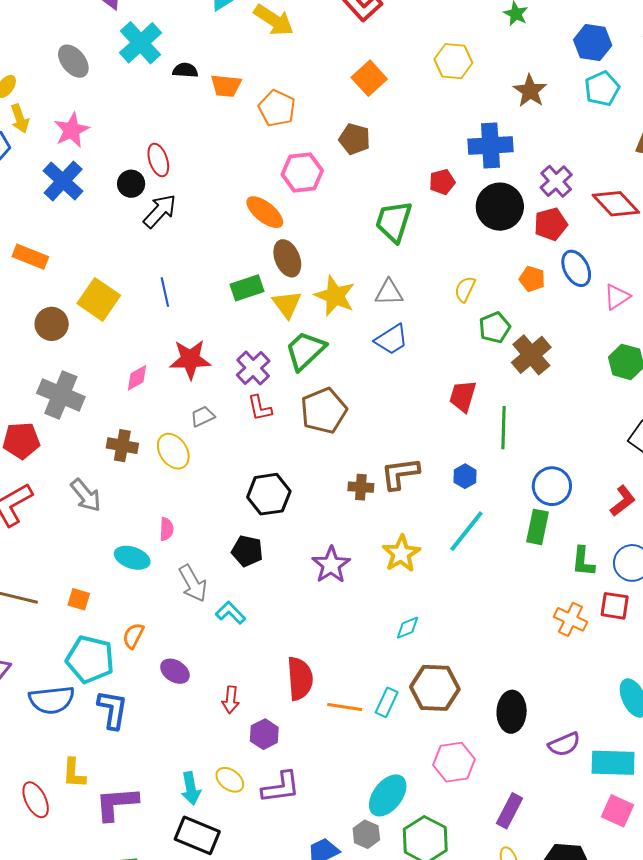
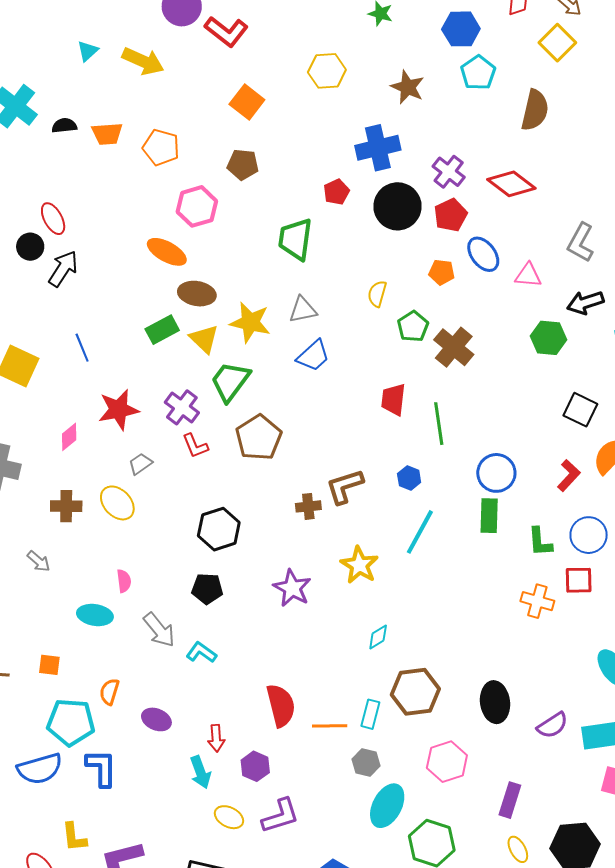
brown ellipse: (287, 258) -> (197, 294), turned -48
pink triangle: (617, 297) -> (528, 275), turned 48
gray arrow: (86, 495) -> (39, 561), size x0.7
cyan arrow: (191, 788) -> (200, 772), moved
gray hexagon: (366, 834) -> (366, 763), moved

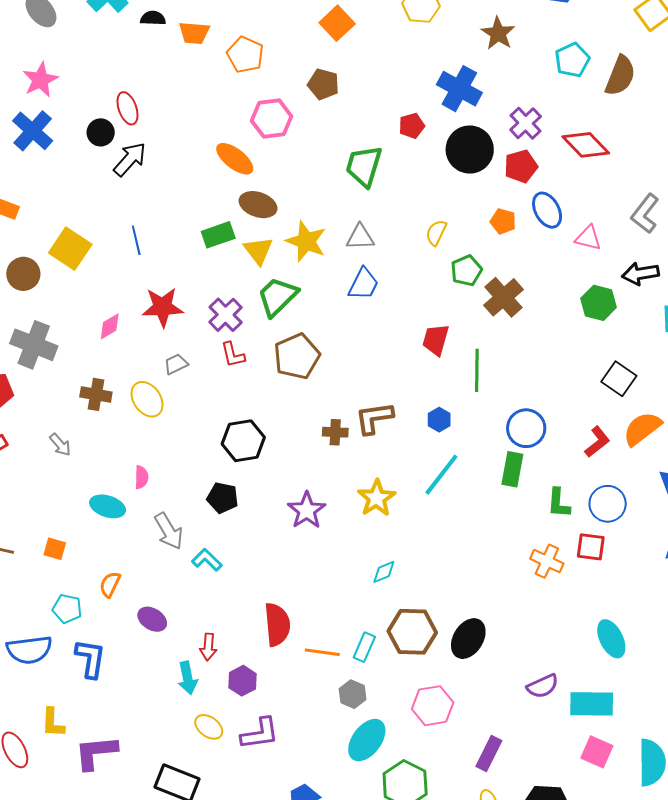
cyan pentagon: (478, 73) -> (572, 60), moved
blue cross: (378, 148) -> (459, 89), turned 33
blue trapezoid: (313, 356) -> (363, 284), turned -30
black ellipse: (495, 702) -> (468, 639), moved, turned 30
cyan pentagon: (71, 722) -> (67, 609), size x0.6

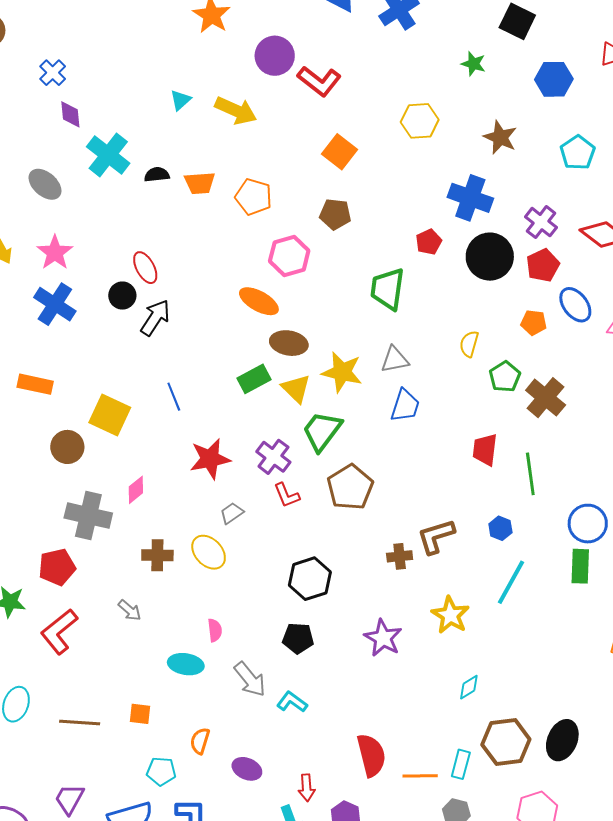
pink diamond: (110, 326) -> (136, 490), moved

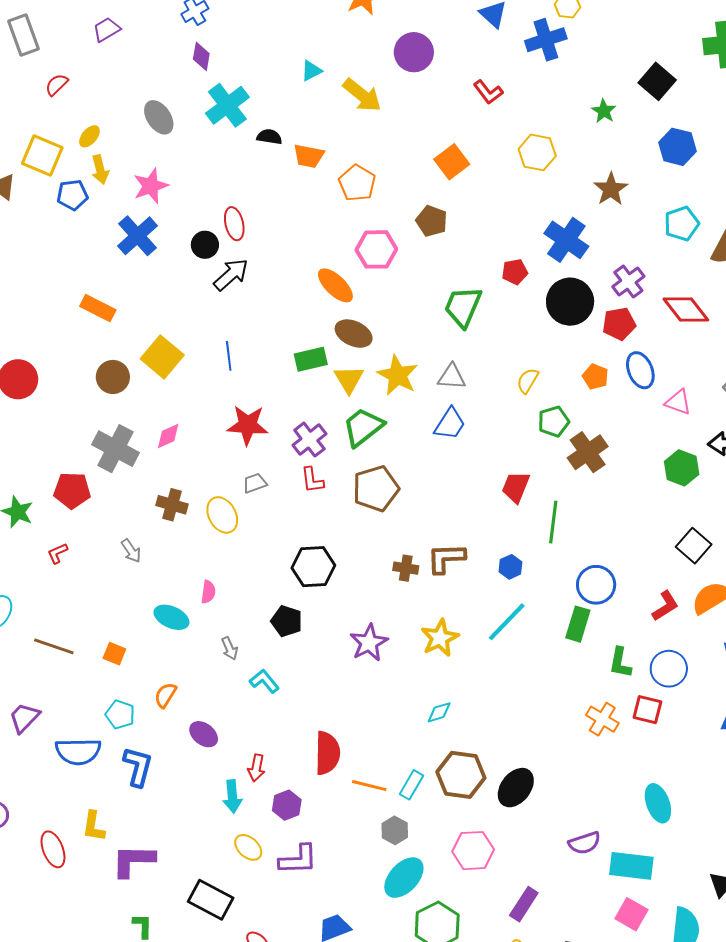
red L-shape: (319, 81) -> (488, 92), moved, size x0.7
red L-shape: (59, 632) -> (57, 553), size x0.5
gray arrow: (250, 679) -> (230, 648), size x0.6

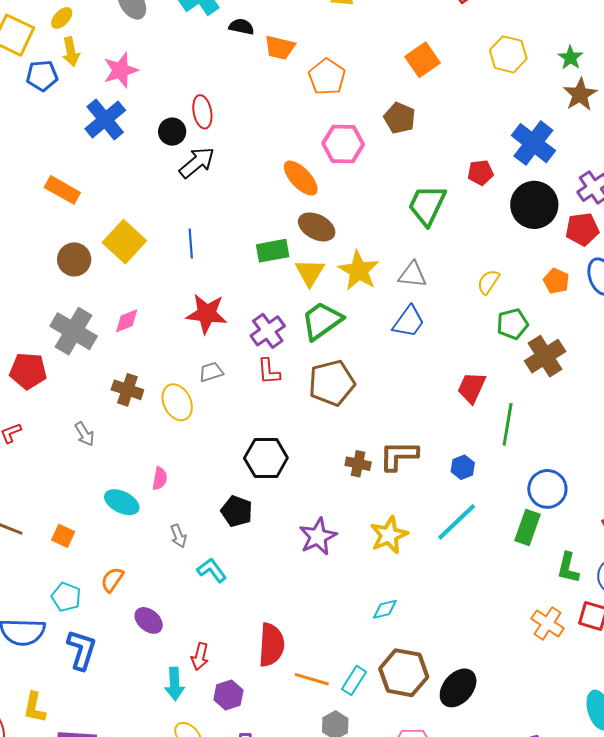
green star: (604, 111) -> (570, 58), moved

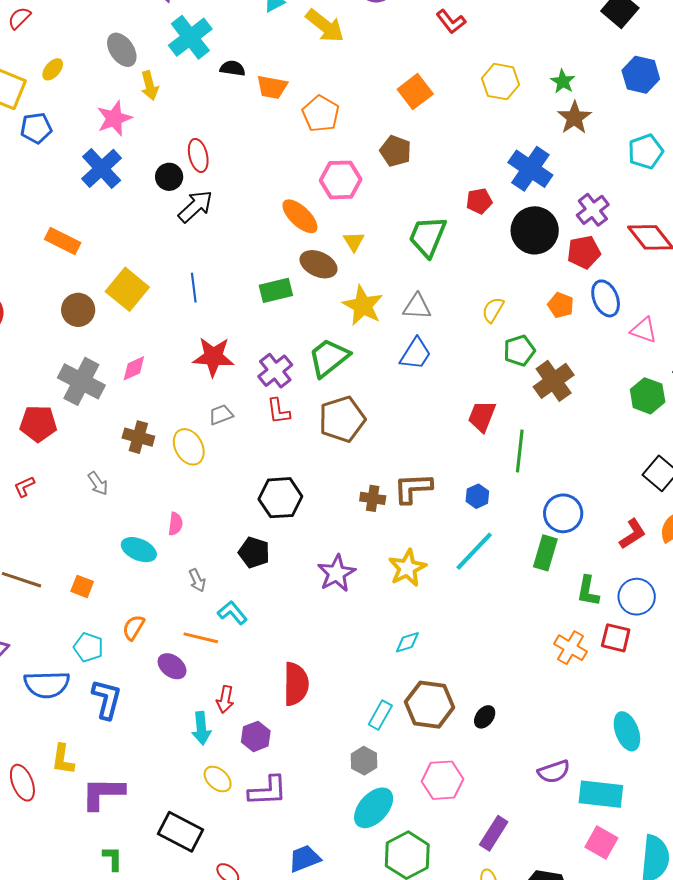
yellow arrow: (71, 52) -> (150, 86), moved
yellow triangle: (310, 272) -> (354, 241), moved, size x0.7
orange line: (312, 679) -> (201, 638), moved
black ellipse: (458, 688) -> (485, 717), size x0.6

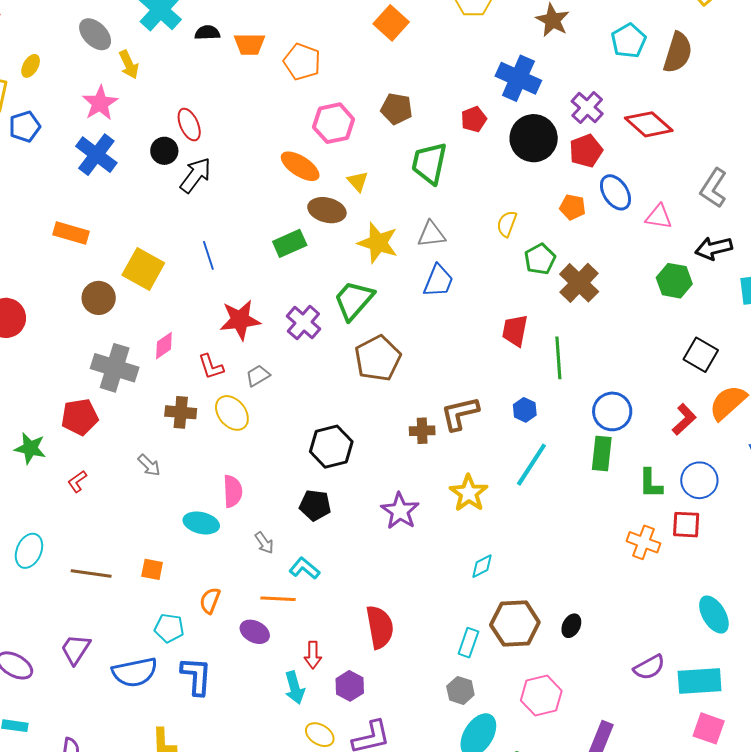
brown pentagon: (396, 151) -> (397, 109), moved
red L-shape: (279, 411) -> (211, 367), moved
pink semicircle: (175, 524) -> (233, 491), size x1.4

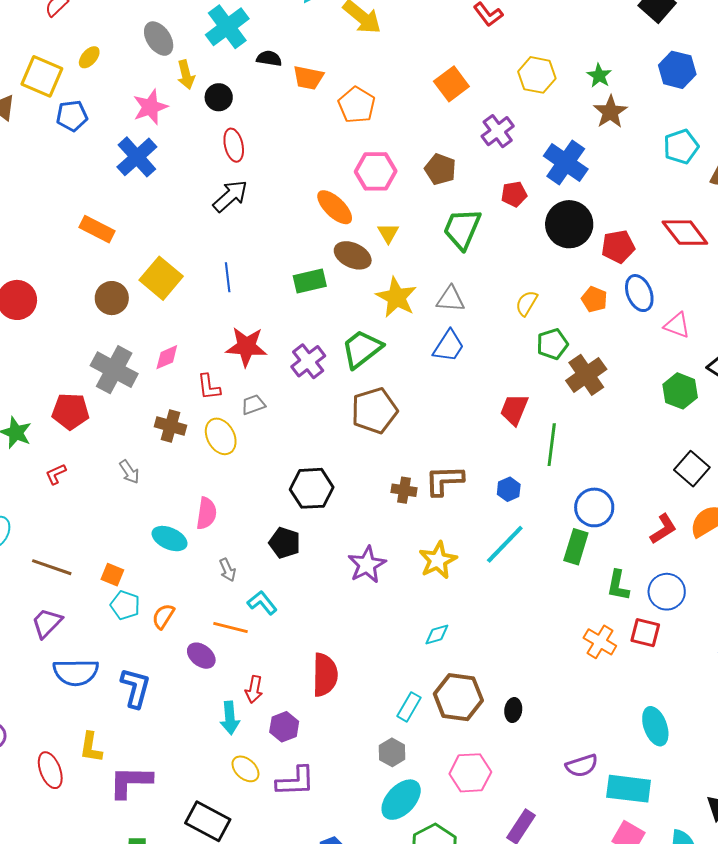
purple cross: (587, 108) -> (498, 131), moved
black circle: (164, 151) -> (219, 97), moved
black ellipse: (571, 626) -> (513, 710), turned -30
cyan pentagon: (169, 628) -> (125, 605), moved
purple trapezoid: (76, 649) -> (47, 623), moved

